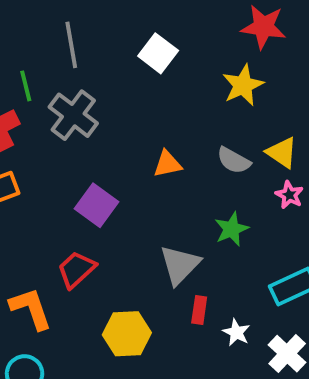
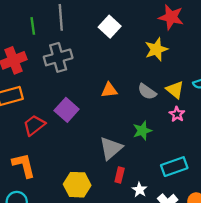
green line: (26, 86) -> (33, 26), moved
gray cross: (73, 115) -> (58, 57), turned 32
red trapezoid: (76, 269) -> (34, 125), moved

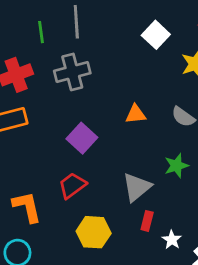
white square: (110, 27) -> (156, 35), moved
red trapezoid: (34, 125) -> (72, 185), moved

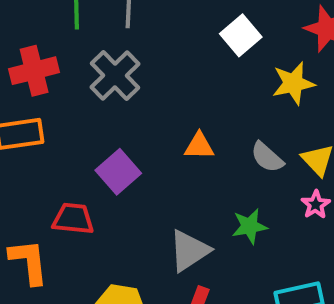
gray cross: (72, 72) -> (115, 75), turned -36
red trapezoid: (72, 185) -> (73, 219), moved, turned 36

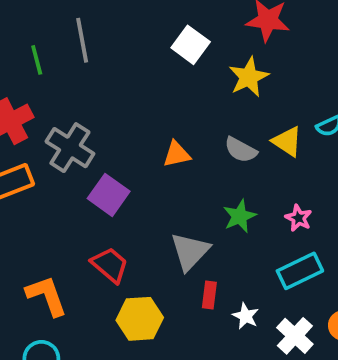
gray cross: (115, 75) -> (70, 148), moved
pink star: (316, 205) -> (298, 218), moved
red trapezoid: (73, 219) -> (110, 265), moved, turned 48

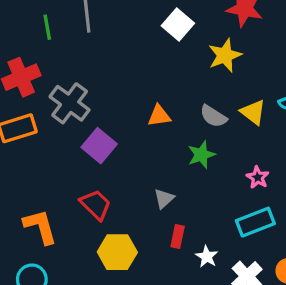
green star: (240, 216) -> (201, 155), moved
gray triangle: (190, 251) -> (164, 199), size x0.6

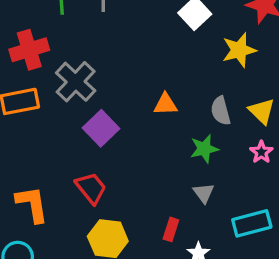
gray semicircle: (213, 116) -> (221, 111), turned 36
pink star: (258, 177) -> (261, 152), moved
gray triangle: (164, 199) -> (204, 193), moved, turned -30

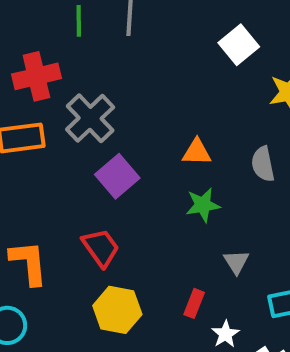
green star: (204, 149) -> (203, 205), moved

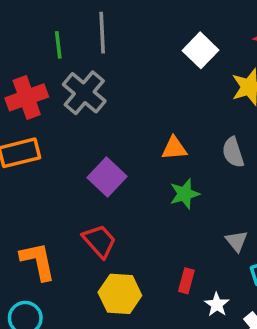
gray cross: (90, 118) -> (84, 93), moved
gray triangle: (236, 262) -> (237, 241), moved

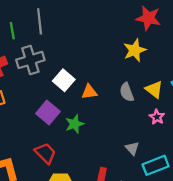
white square: (200, 50) -> (64, 80), moved
gray cross: (84, 93) -> (30, 60), turned 36
green star: (185, 194) -> (75, 124), moved

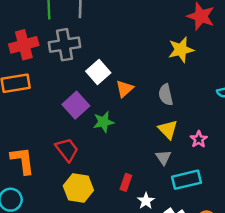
yellow triangle: (154, 89) -> (168, 129), moved
orange triangle: (89, 92) -> (125, 89), turned -42
pink star: (157, 117) -> (199, 139), moved

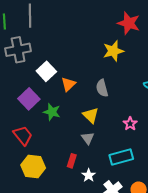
green star: (103, 122) -> (52, 112), turned 30
yellow triangle: (168, 129) -> (91, 115), moved
gray triangle: (163, 157) -> (88, 138), moved

